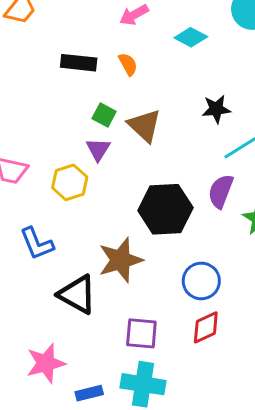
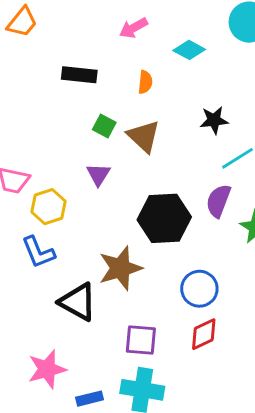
orange semicircle: (128, 64) -> (145, 82), moved, turned 35
purple triangle: (98, 149) -> (98, 174), moved
yellow hexagon: (70, 182) -> (49, 207), moved

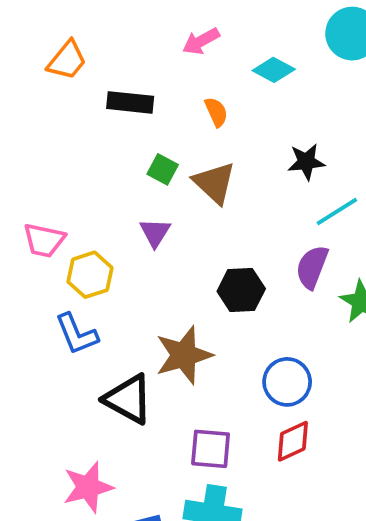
orange trapezoid: (22, 22) -> (67, 60), moved
orange semicircle: (145, 82) -> (216, 112), turned -30
black hexagon: (164, 218) -> (241, 290), size x0.7

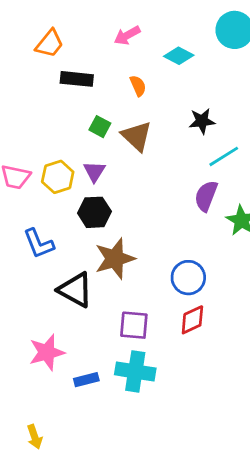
orange trapezoid: (67, 60) -> (50, 44), moved
yellow hexagon: (90, 275) -> (58, 177), moved
black hexagon: (241, 290) -> (94, 212), moved

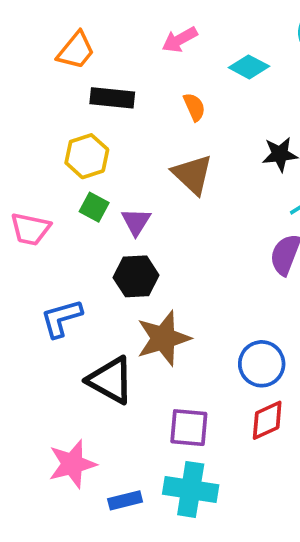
green square: (100, 127) -> (94, 207), moved
yellow hexagon: (58, 177) -> (87, 156), moved
blue L-shape: (39, 244) -> (61, 318), turned 96

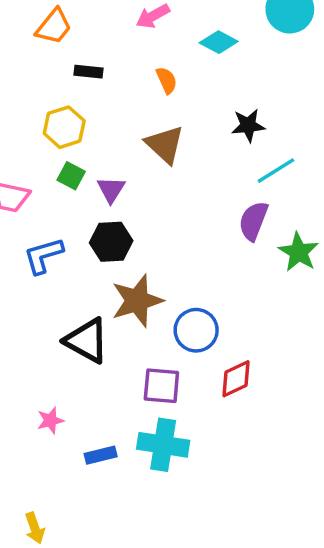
black rectangle: (112, 98) -> (89, 72), size x0.7
blue L-shape: (61, 318) -> (43, 256), moved
blue circle: (262, 364) -> (196, 330), moved
pink star: (72, 464) -> (50, 420), size x0.6

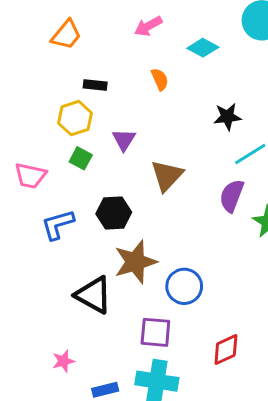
black rectangle: (89, 72) -> (95, 85), moved
brown triangle: (165, 145) -> (167, 176), moved, turned 30
purple triangle: (111, 190) -> (124, 140), moved
red diamond: (236, 379) -> (226, 350), moved

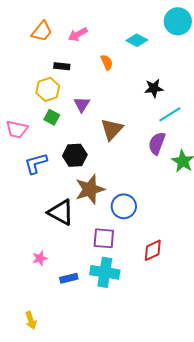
pink arrow: (148, 26) -> (78, 34), moved

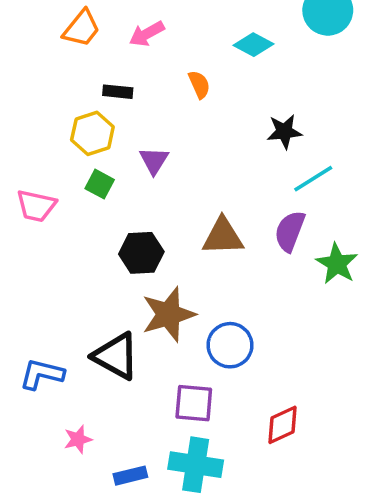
brown triangle: (112, 129) -> (223, 237), moved, turned 45
blue L-shape: (36, 163) -> (42, 374), moved, turned 30

